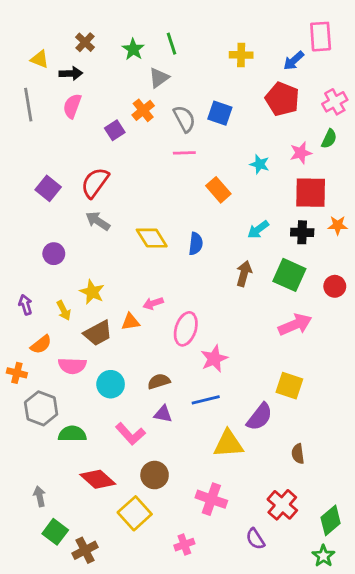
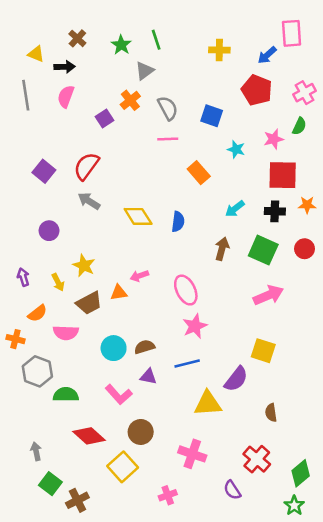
blue square: (220, 113) -> (212, 116), moved
red circle: (335, 286) -> (305, 249), moved
pink ellipse: (186, 329) -> (186, 290), moved, turned -44
cyan circle: (111, 384) -> (114, 348), moved

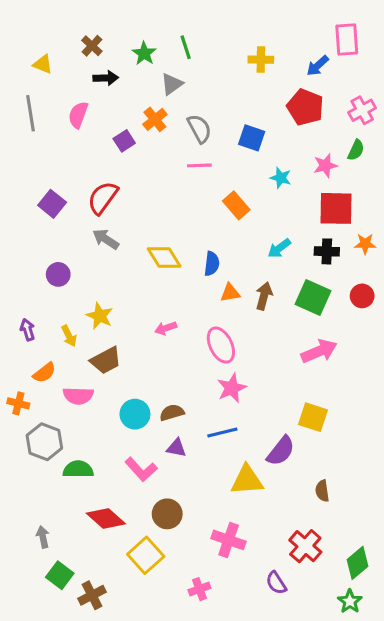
black arrow: (65, 67) -> (106, 78), moved
orange triangle: (119, 293) -> (230, 293), moved

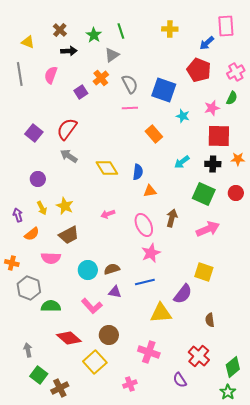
yellow cross: (261, 60) -> (170, 29), moved
blue square: (252, 138) -> (164, 90), size x1.4
brown arrow: (264, 296) -> (172, 218), moved
yellow arrow: (69, 336) -> (42, 208), moved
orange semicircle: (44, 373) -> (32, 234), moved

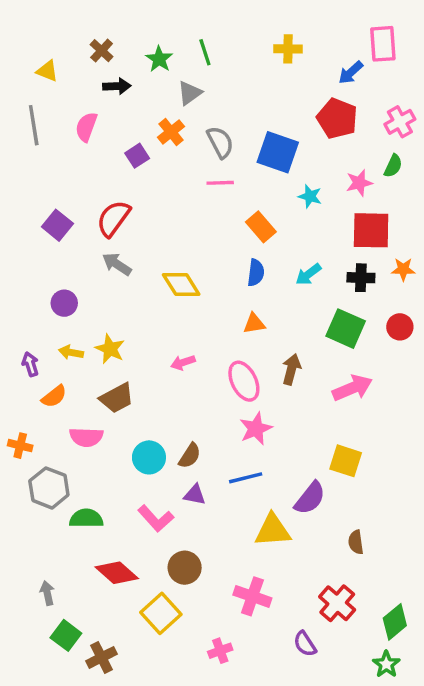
blue semicircle: (138, 172) -> (256, 273), moved
yellow arrow: (42, 208) -> (71, 352), turned 128
brown semicircle: (112, 269) -> (190, 456), turned 140

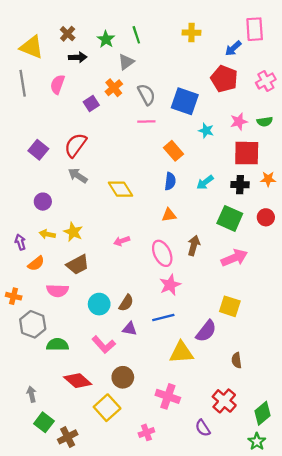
yellow triangle: (47, 71) -> (32, 47), size x1.6
green semicircle: (393, 166) -> (265, 122), moved, turned 56

